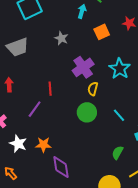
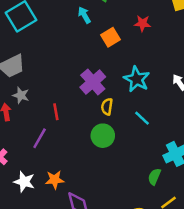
cyan arrow: (82, 11) -> (84, 15), turned -40
gray star: (61, 38) -> (21, 95), moved
cyan line: (119, 115) -> (142, 118), moved
green semicircle: (118, 153) -> (154, 177), moved

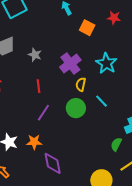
orange square: (111, 37) -> (87, 28), turned -35
gray star: (21, 95) -> (35, 55), moved
cyan line: (142, 118) -> (101, 101), moved
purple line: (40, 138) -> (43, 113), moved

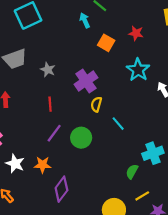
cyan star: (106, 63) -> (138, 70), moved
green circle: (76, 108) -> (81, 138), moved
purple diamond: (53, 163) -> (61, 189), turned 45

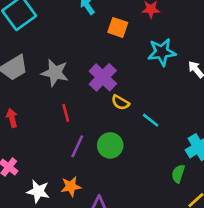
gray star: (48, 70) -> (55, 73), size x1.5
cyan star: (138, 70) -> (162, 52), turned -30
yellow semicircle: (96, 104) -> (120, 102), turned -64

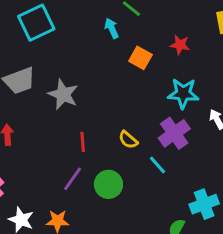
purple cross: (103, 77) -> (174, 133), moved
red line: (66, 113) -> (83, 142), moved

